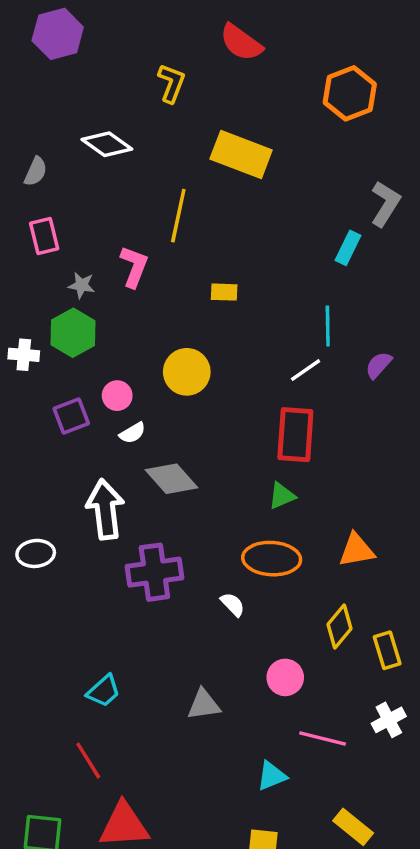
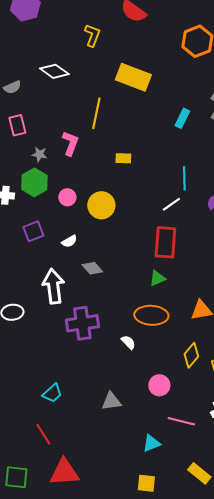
gray semicircle: (36, 171) -> (12, 87), turned 42
cyan rectangle: (348, 248) -> (182, 118), moved
pink circle: (117, 396) -> (67, 197), moved
gray diamond: (171, 479) -> (92, 268), size x0.7

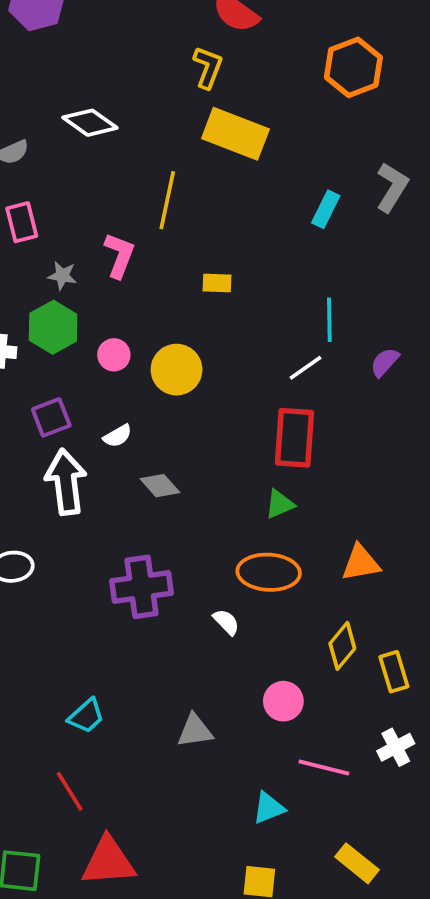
yellow L-shape: (92, 35) -> (208, 67), moved
white arrow: (53, 286) -> (66, 482), moved

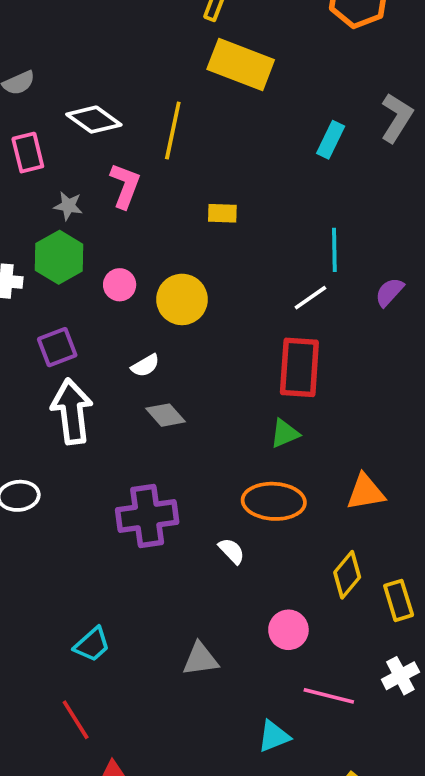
white diamond: (90, 123) -> (94, 120), moved
white semicircle: (118, 436) -> (145, 366), moved

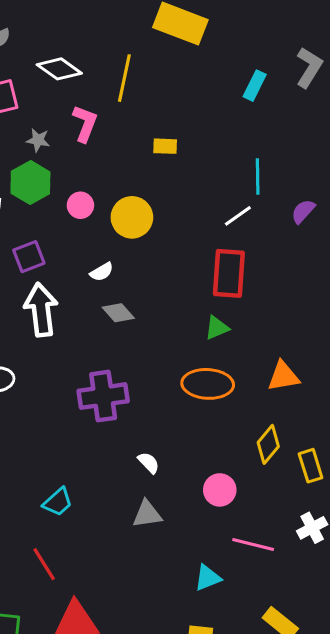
white semicircle: (232, 551) -> (149, 463), moved

